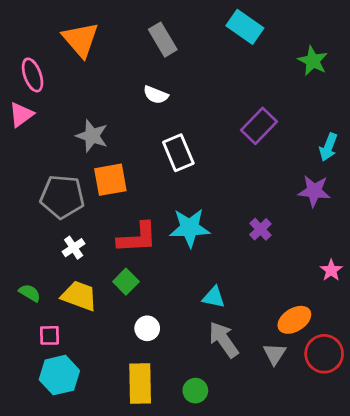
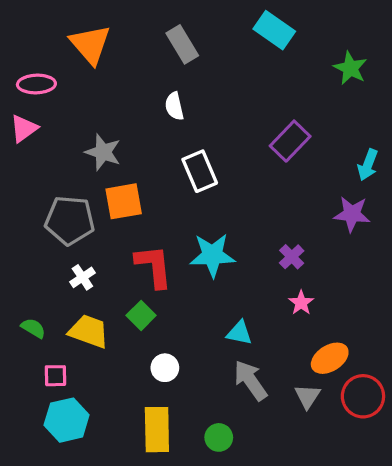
pink ellipse: (33, 75) -> (36, 84), turned -72
white semicircle: (156, 95) -> (174, 106), turned 55
red L-shape: (137, 238) -> (154, 266), turned -93
pink star: (331, 270) -> (301, 303), moved

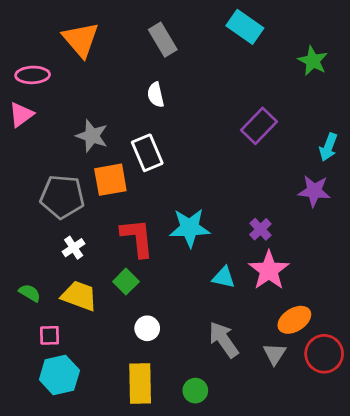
white rectangle: (200, 171) -> (147, 153), moved
pink star: (301, 303) -> (269, 270), size x1.8
cyan triangle: (239, 333) -> (224, 277), moved

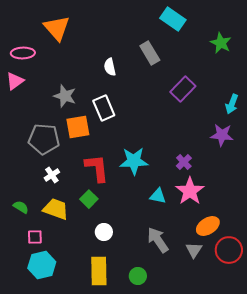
gray rectangle: (163, 40) -> (150, 53), moved

